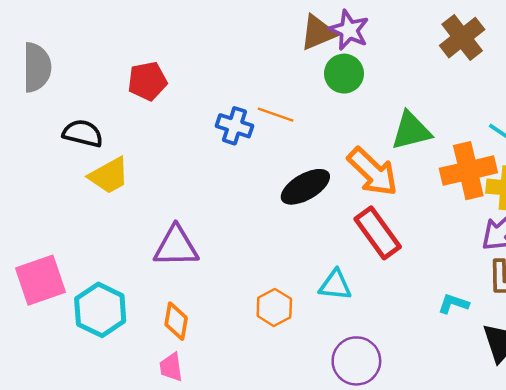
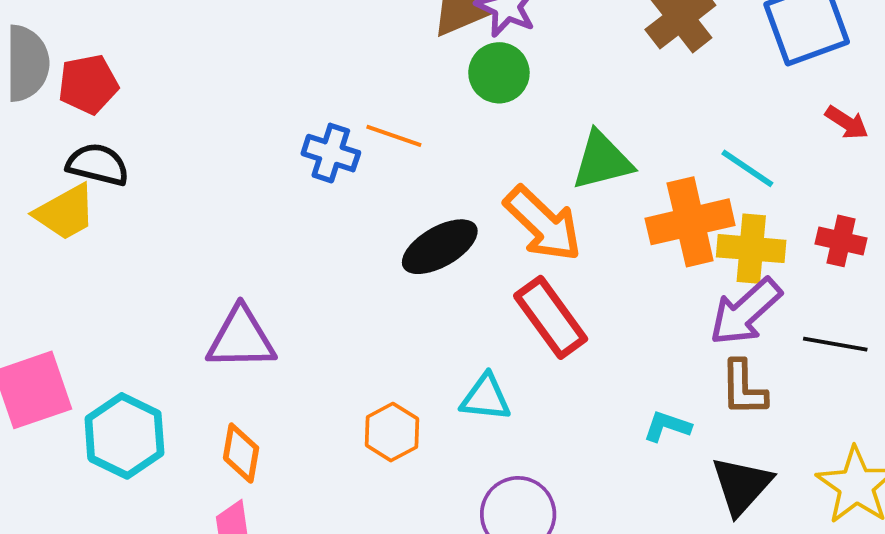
red pentagon: (147, 81) -> (88, 84), moved
yellow trapezoid: (109, 176) -> (65, 212), moved

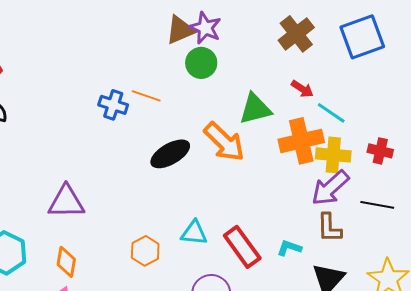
red arrow: (847, 122) -> (302, 89), moved
red rectangle: (551, 317) -> (242, 247), moved

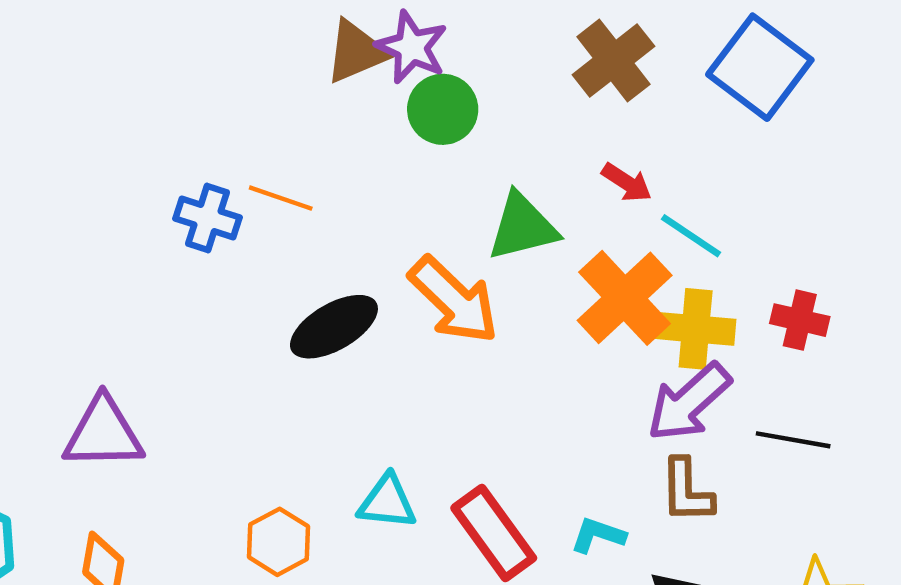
blue square: (362, 37) -> (760, 67), turned -33
green circle: (201, 63) -> (443, 109), moved
orange cross: (301, 141) -> (625, 298), turned -30

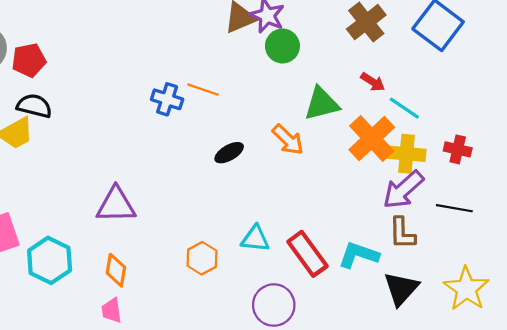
orange arrow: (454, 300) -> (288, 140), size x0.7
black ellipse: (334, 327) -> (229, 153), size x0.7
cyan L-shape: (598, 535) -> (359, 255), size x1.5

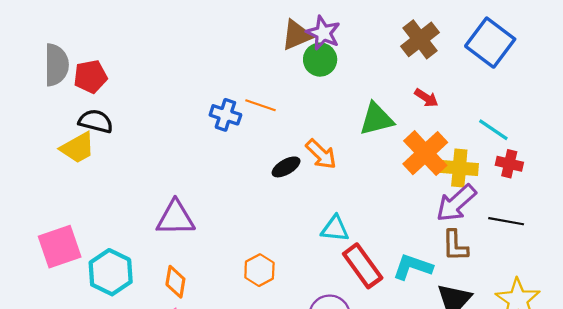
green circle: (282, 46) -> (320, 60), moved
cyan line: (404, 108) -> (493, 130), moved
orange arrow: (288, 140) -> (321, 154), moved
cyan triangle: (255, 239) -> (335, 229), moved

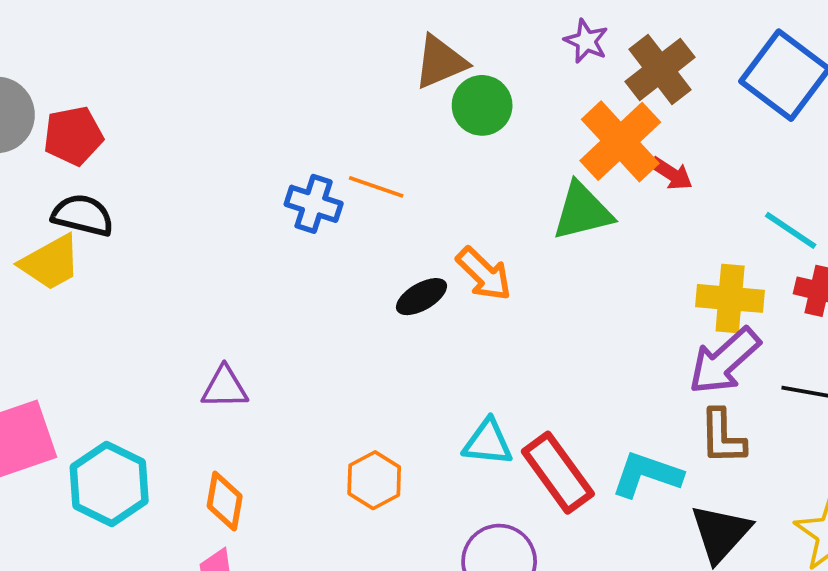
purple star: (323, 33) -> (586, 41), moved, size x0.7
orange cross: (425, 153) -> (620, 141), moved
purple triangle: (175, 218) -> (225, 387), size x0.7
cyan triangle: (335, 229) -> (488, 442), moved

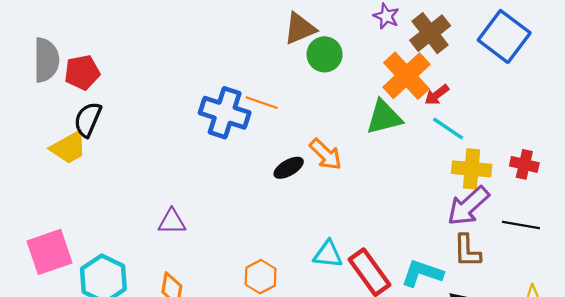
red arrow: (671, 174) -> (437, 95), turned 110
blue cross: (314, 204) -> (225, 113), size x1.5
black semicircle: (83, 215) -> (88, 119), turned -81
cyan line: (791, 230) -> (448, 128), moved

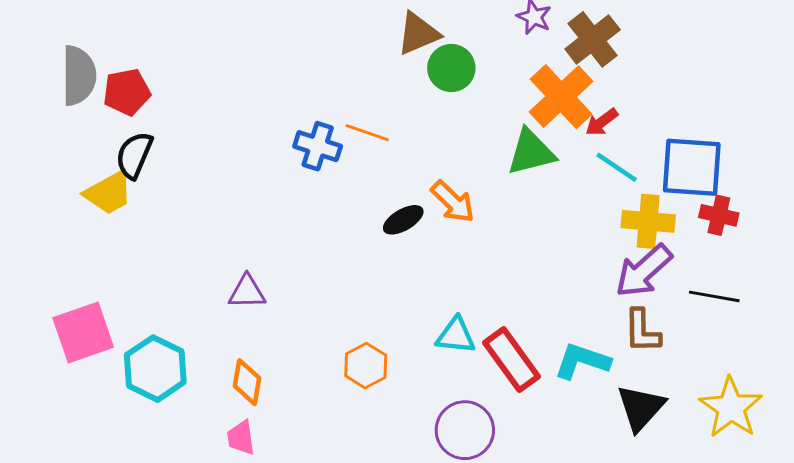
blue square: (504, 36) -> (692, 167), moved, turned -33
blue cross: (225, 113) -> (318, 146), size x0.7

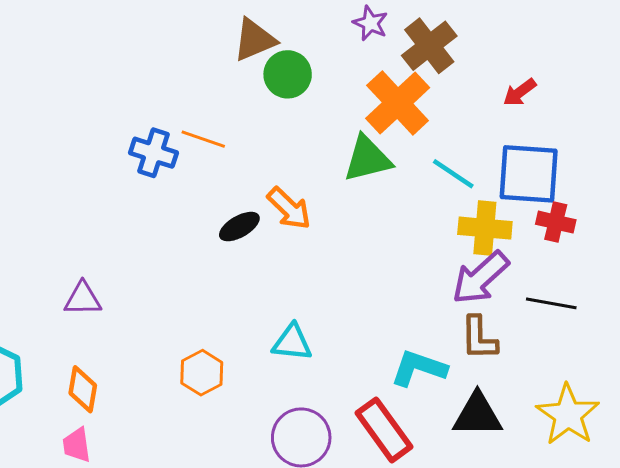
red arrow: (602, 122) -> (520, 92), moved
red rectangle: (511, 360) -> (384, 430), moved
black triangle: (641, 408) -> (477, 415), turned 48

